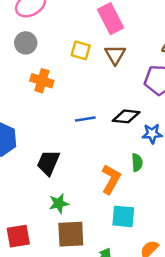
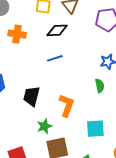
black diamond: (126, 116) -> (57, 30), moved
orange L-shape: (111, 179) -> (67, 105), moved

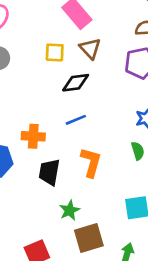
orange cross: (17, 34) -> (33, 136), moved
orange L-shape: (67, 105) -> (91, 162), moved

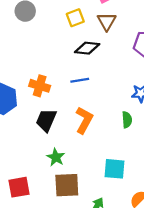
yellow square: (55, 52) -> (75, 18), turned -36
green star: (69, 210) -> (56, 157), turned -30

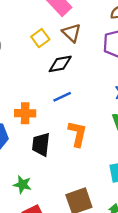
green star: (56, 157) -> (22, 185), moved

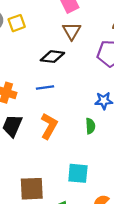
yellow square: (40, 38) -> (17, 23), moved

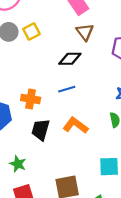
orange L-shape: (49, 126) -> (75, 125), turned -75

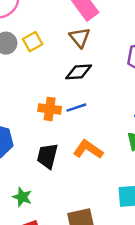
brown triangle: (85, 32) -> (80, 37), moved
orange cross: (31, 99) -> (50, 109), moved

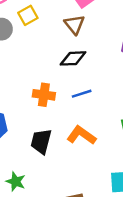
yellow square: (33, 42) -> (28, 15), moved
blue line: (76, 108) -> (82, 94), moved

